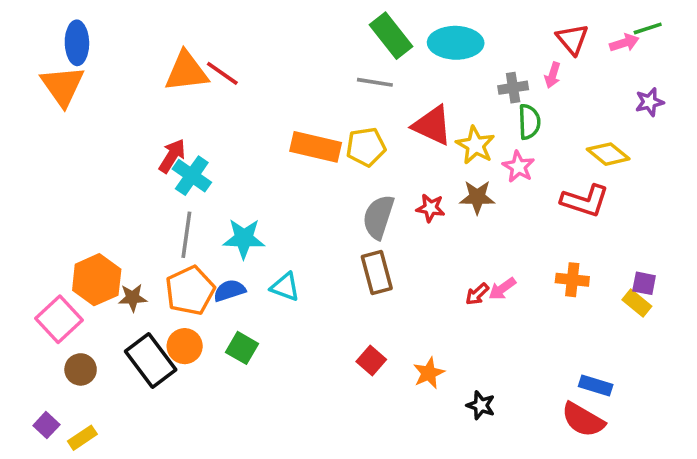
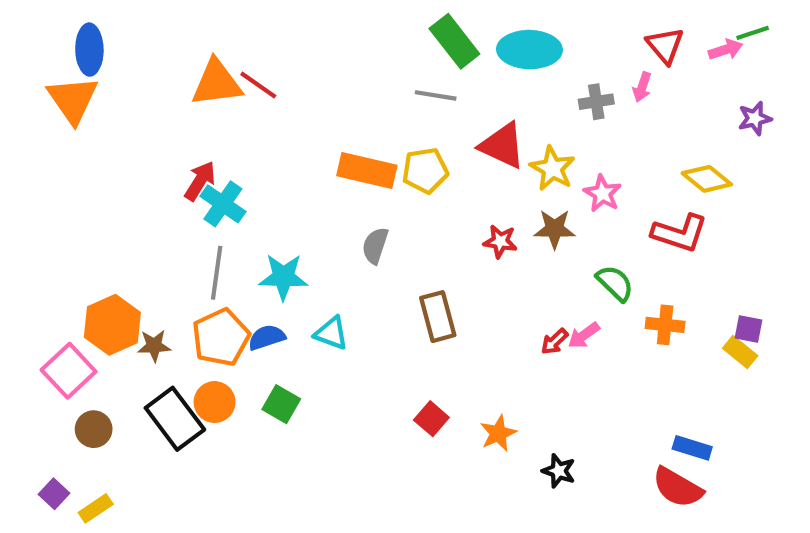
green semicircle: (529, 122) -> (615, 283), moved, turned -44
gray semicircle: (378, 217) -> (375, 246), moved, size x0.7

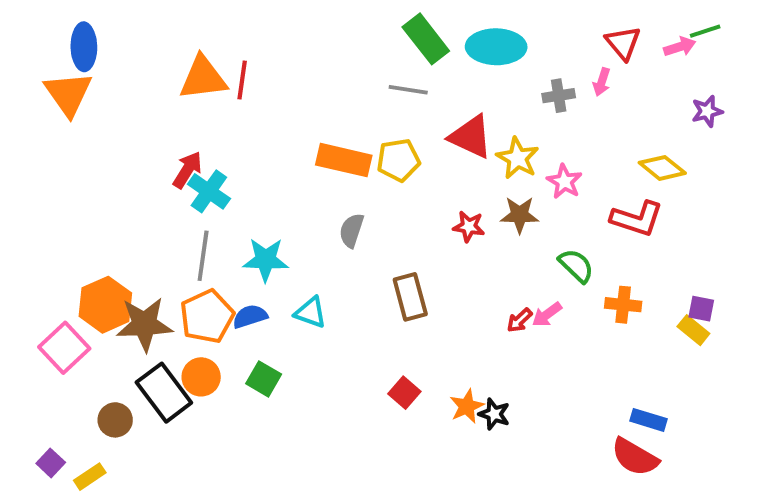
red line: (258, 85) -> (242, 80), turned 63
brown star: (154, 346) -> (144, 324), size x1.8
brown circle: (94, 429) -> (115, 420), moved
black star: (559, 471) -> (494, 414), moved

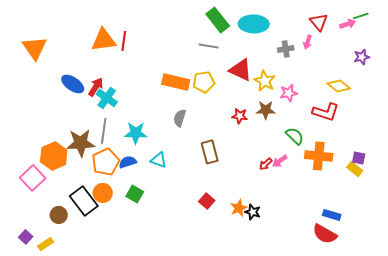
blue ellipse: (84, 47) -> (73, 84), moved, turned -55
pink star: (564, 182) -> (289, 93), turned 30
orange cross: (623, 305) -> (319, 156), size x1.5
brown star: (144, 324) -> (81, 143), moved

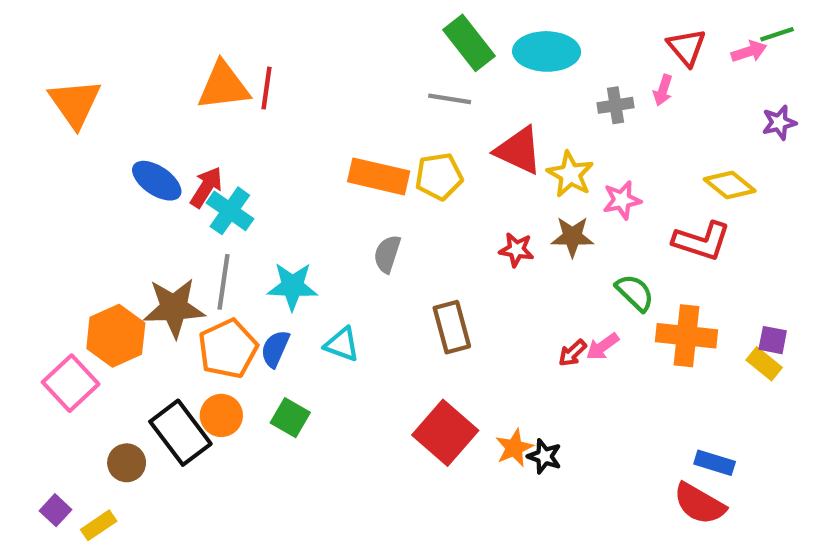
blue semicircle: (128, 162) -> (275, 349), turned -48
red square: (207, 201) -> (445, 433), size x1.8

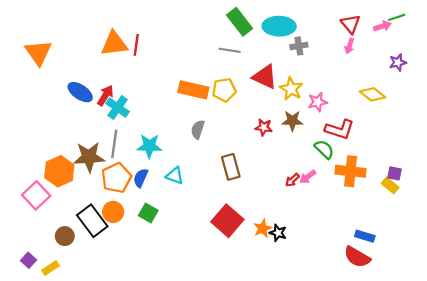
pink arrow: (663, 90) -> (349, 46), moved
gray cross: (615, 105) -> (299, 46), moved
red L-shape: (702, 241) -> (340, 129), moved

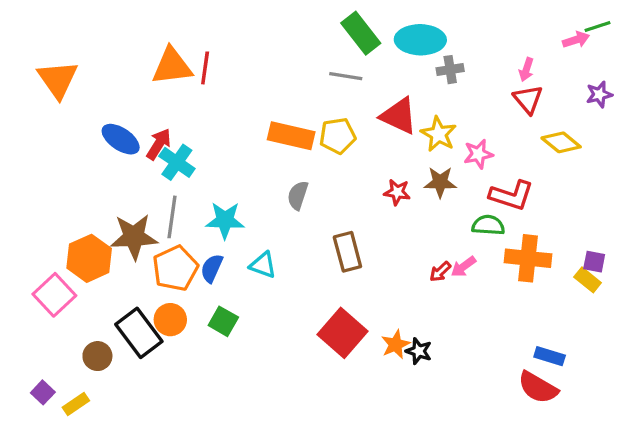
red triangle: (351, 24) -> (528, 99), moved
green semicircle: (324, 149) -> (488, 225), turned -40

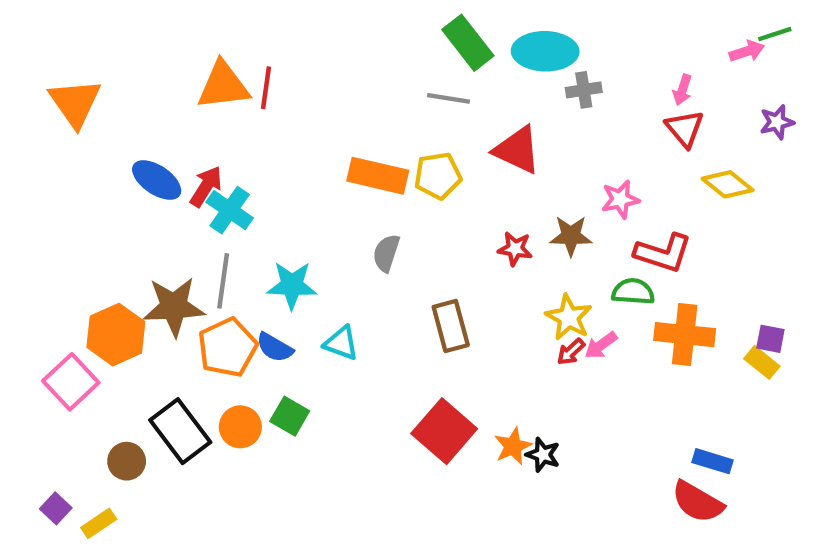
yellow star: (439, 134) -> (569, 317), moved
blue semicircle: (212, 268) -> (275, 347), turned -84
orange circle: (170, 320) -> (240, 427), moved

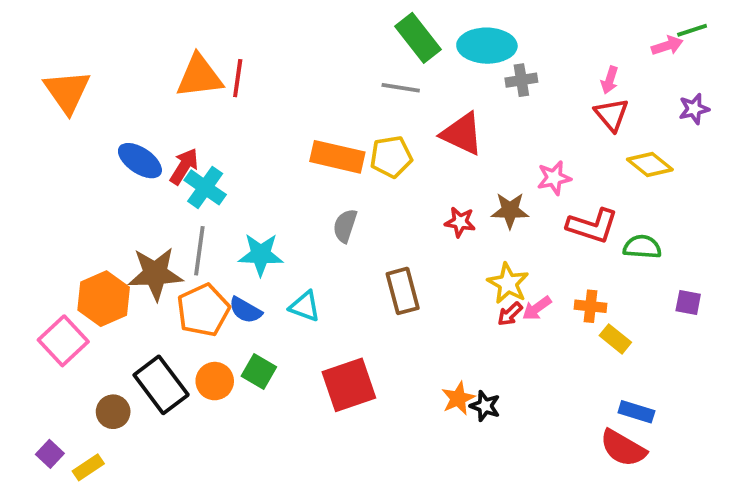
green semicircle: (633, 292) -> (642, 247), moved
orange cross: (685, 335) -> (590, 306), moved, size x0.6
yellow rectangle: (762, 362) -> (615, 339), moved
red square: (444, 431) -> (349, 385), moved, turned 30

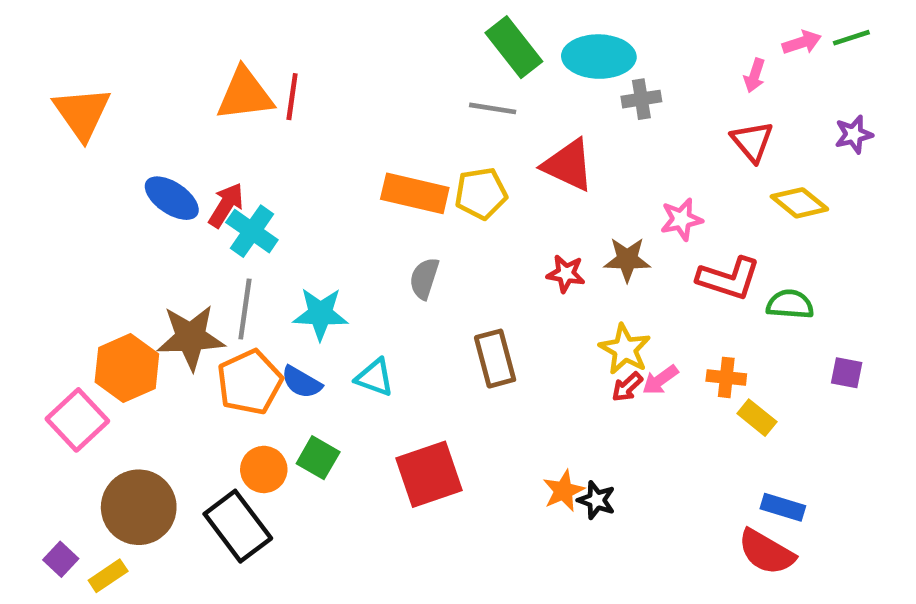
pink arrow: (667, 46) -> (802, 42), moved
pink arrow: (610, 80) -> (755, 75), moved
black rectangle: (161, 385) -> (238, 526), moved
brown circle: (113, 412) -> (139, 507), size x1.8

